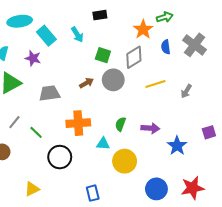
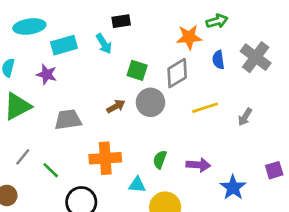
black rectangle: (100, 15) -> (121, 21), moved
orange star: (143, 29) -> (189, 37), turned 30
cyan rectangle: (46, 36) -> (64, 45), turned -66

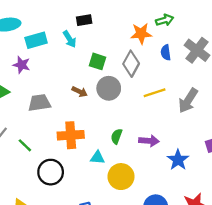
gray diamond: (177, 73) -> (131, 64), turned -30
brown arrow: (116, 106) -> (80, 92), turned 56
gray arrow: (245, 117) -> (188, 101), size x1.6

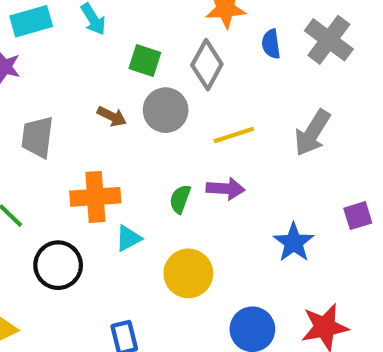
yellow line: (155, 93) -> (234, 135), moved
gray trapezoid: (39, 103) -> (37, 137), turned -75
purple arrow: (149, 141) -> (226, 189), moved
cyan triangle: (98, 158) -> (128, 238), moved, turned -32

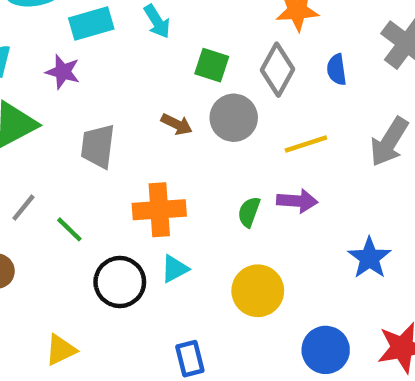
blue semicircle: (271, 44) -> (337, 70), moved
cyan triangle: (128, 238) -> (175, 269), moved

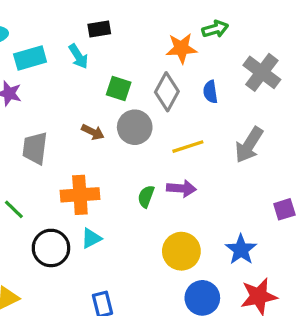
blue star: (369, 258) -> (241, 250), moved
yellow circle: (258, 291) -> (181, 251), moved

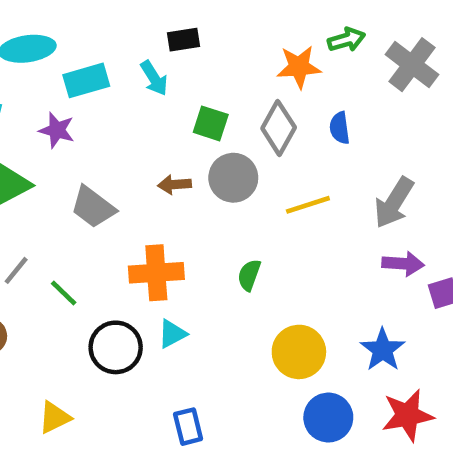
gray cross: (262, 72) -> (412, 65), moved
brown arrow: (93, 132) -> (174, 184), turned 150
gray trapezoid: (35, 148) -> (93, 207), turned -60
purple arrow: (181, 188) -> (403, 264), moved

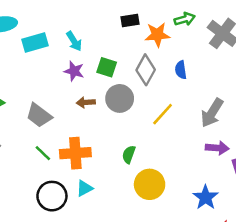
black rectangle: (184, 40) -> (130, 20), moved
purple star: (57, 130) -> (74, 71), moved
yellow line: (308, 205) -> (163, 114), turned -30
green line: (64, 293) -> (43, 153), moved
yellow circle: (299, 352) -> (150, 184), moved

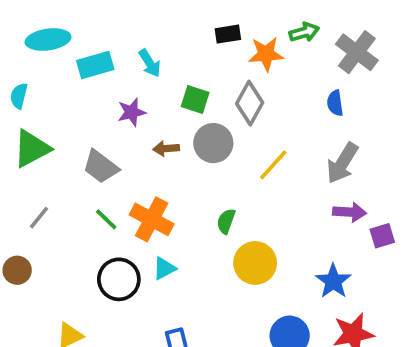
blue semicircle: (181, 70) -> (335, 103), moved
purple star: (74, 71) -> (132, 112), moved, turned -30
orange cross: (75, 153) -> (152, 219), turned 32

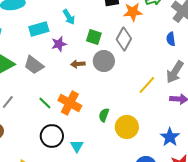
cyan rectangle: (95, 65) -> (39, 29), moved
yellow line: (273, 165) -> (147, 85), moved
gray trapezoid: (101, 167) -> (34, 65), moved
green semicircle: (226, 221) -> (104, 115), moved
cyan triangle: (164, 268) -> (77, 146), moved, turned -32

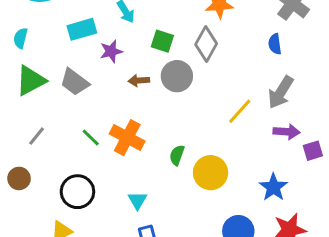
black circle: (52, 136) -> (77, 192), moved

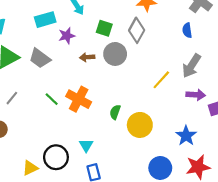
black circle: (77, 192) -> (56, 157), moved

